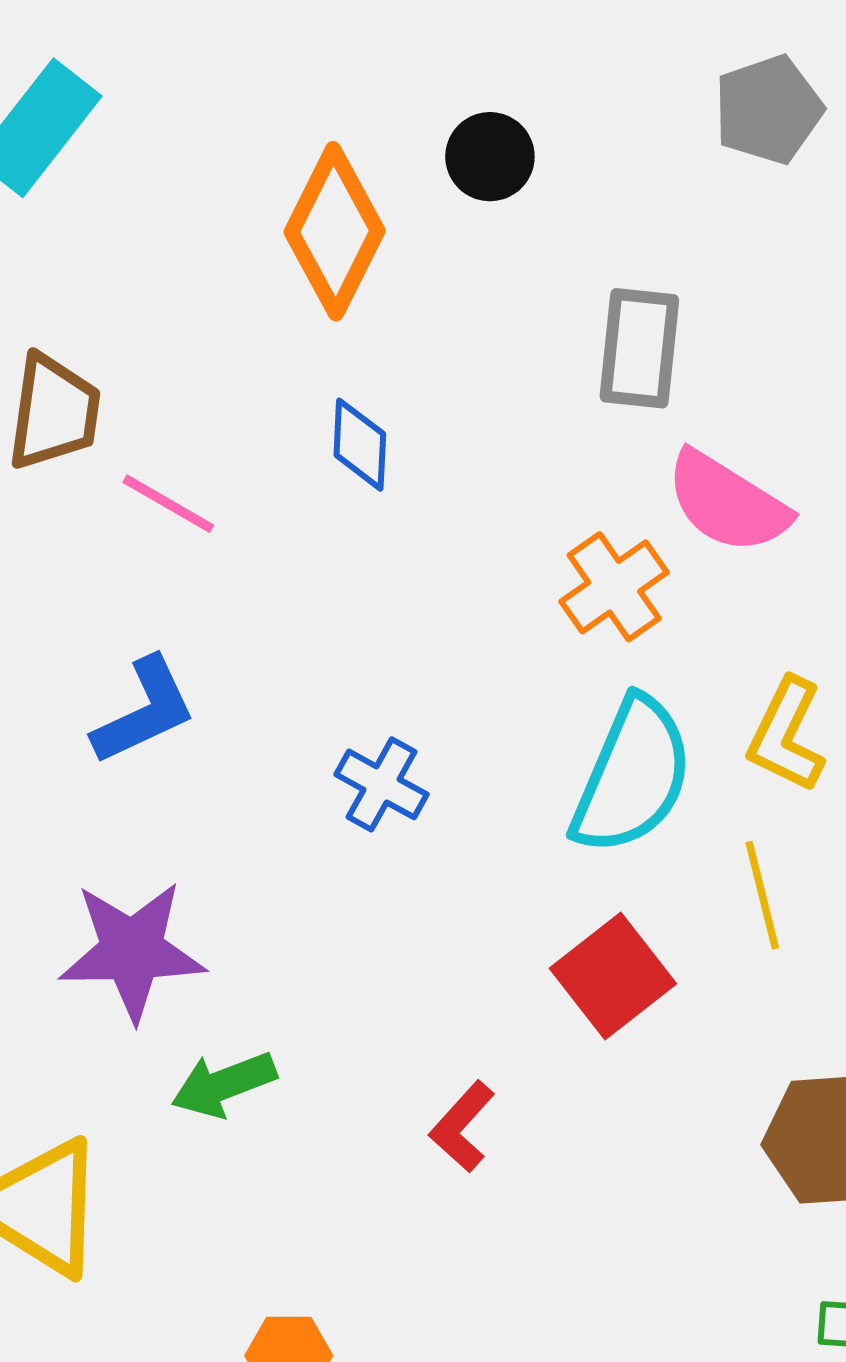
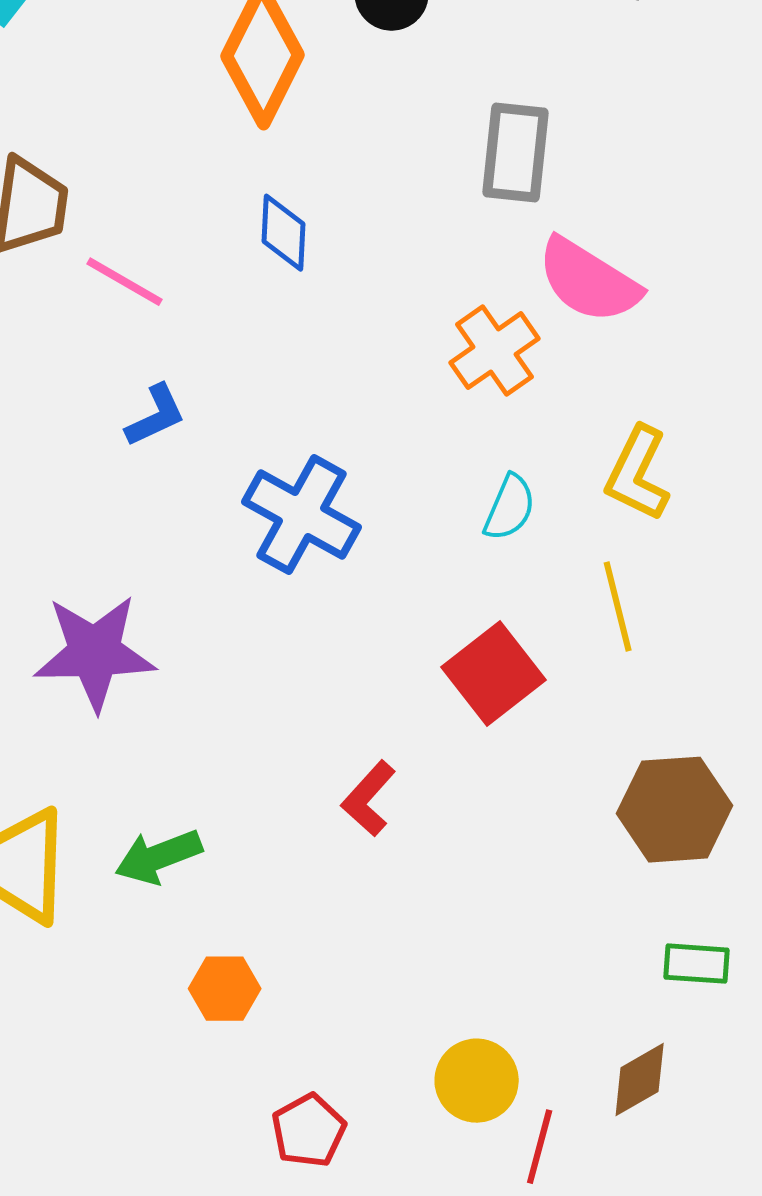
blue L-shape: (144, 711) -> (156, 416), moved, size x0.7
cyan semicircle: (632, 776) -> (510, 508), size x0.5
blue cross: (382, 784) -> (302, 515), size x1.5
green arrow: (224, 1084) -> (159, 857), moved

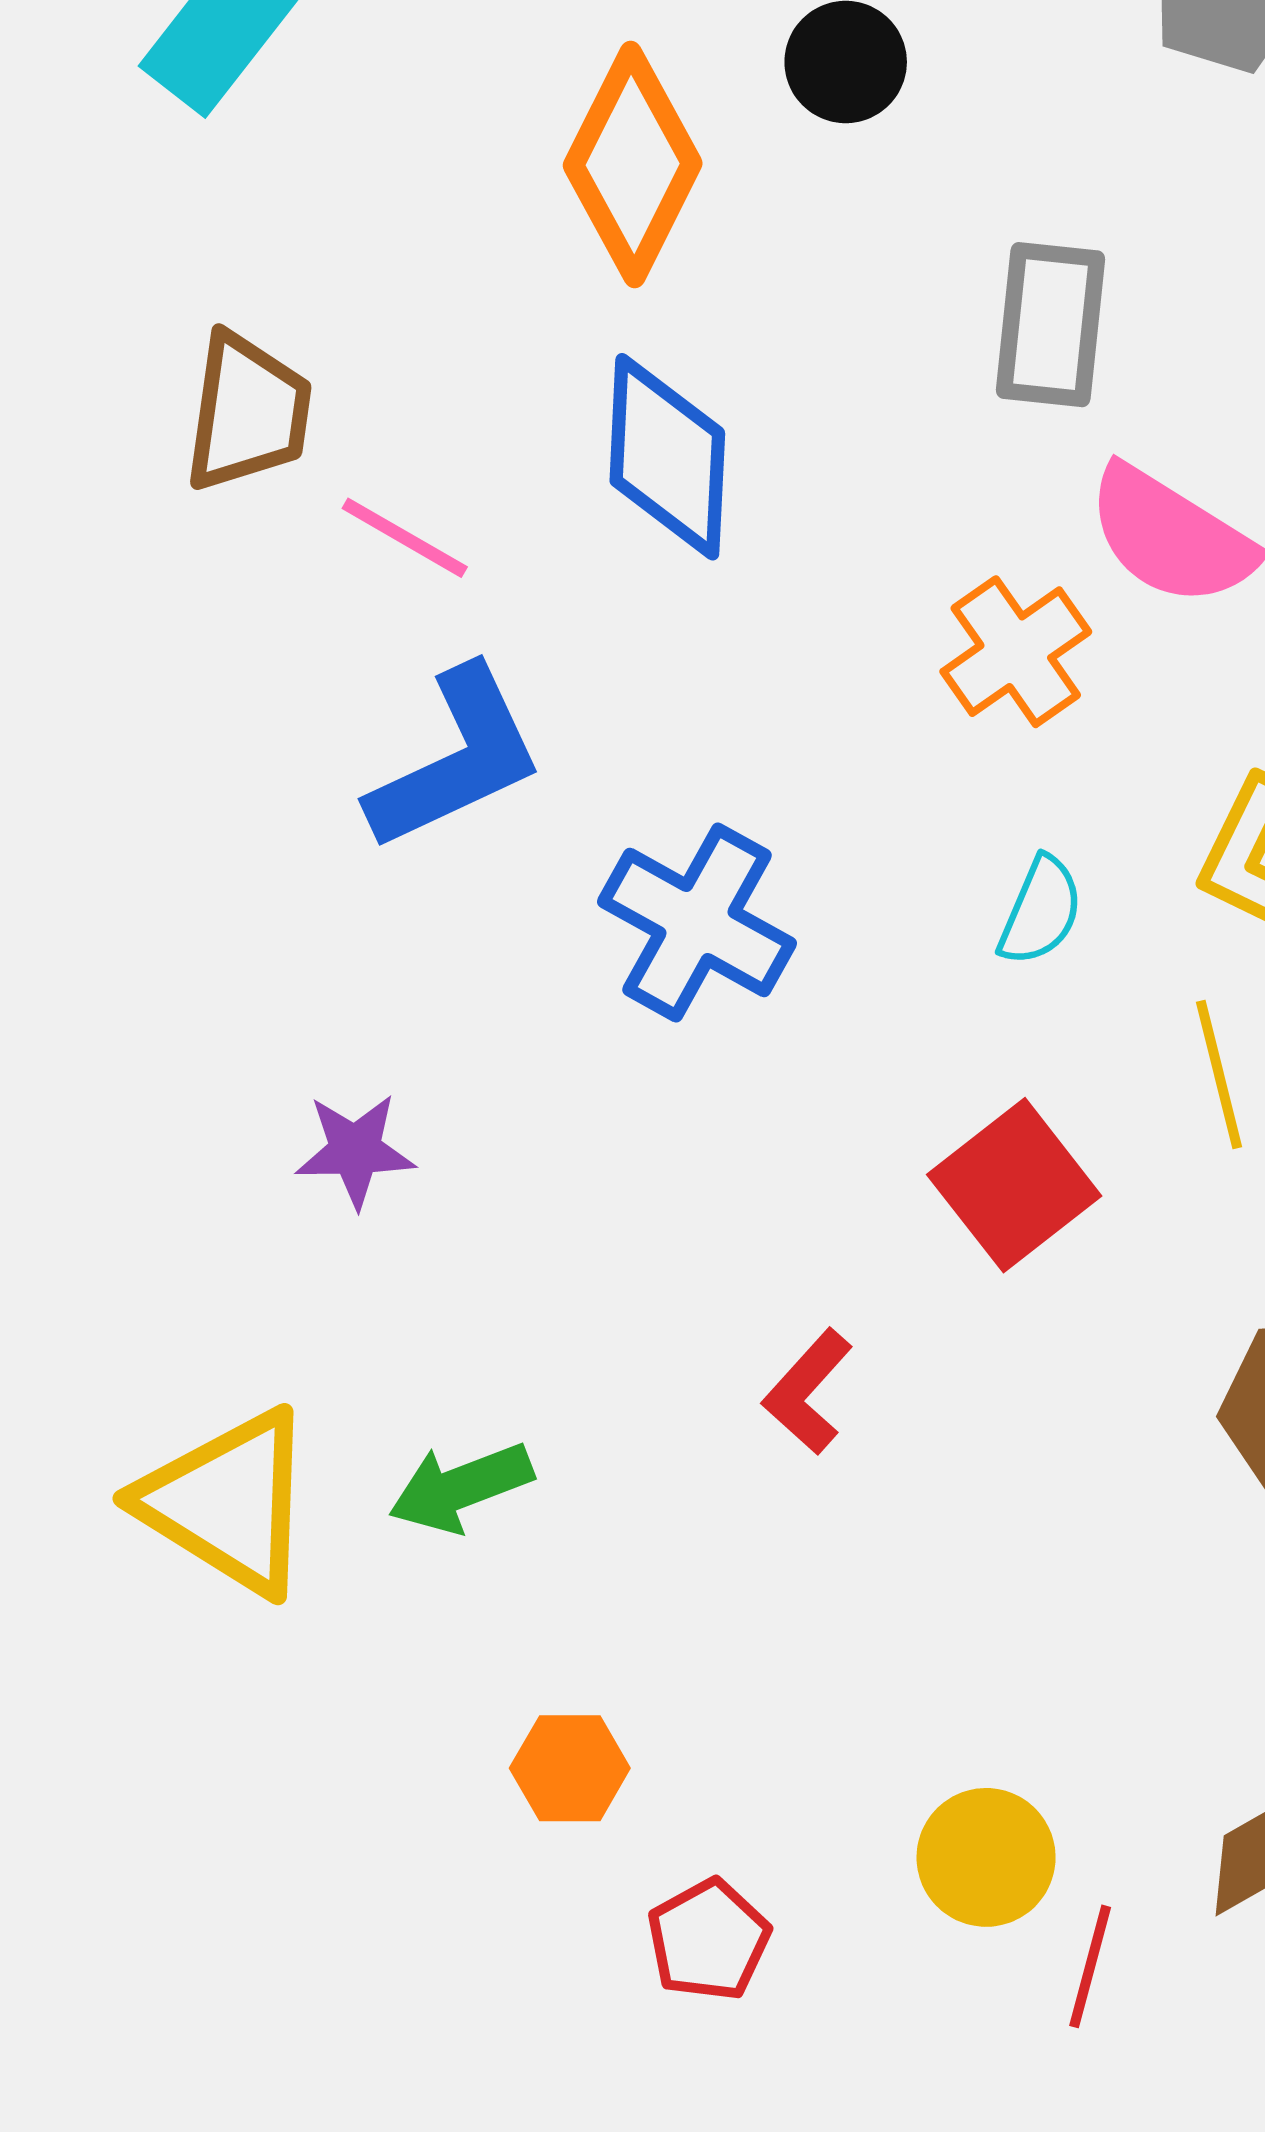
blue diamond: (284, 233) -> (667, 457), size x1.6
blue L-shape: (156, 416) -> (456, 759), size x1.8
purple star: (95, 653) -> (355, 1150), size x0.6
orange hexagon: (225, 989) -> (570, 1768), moved

